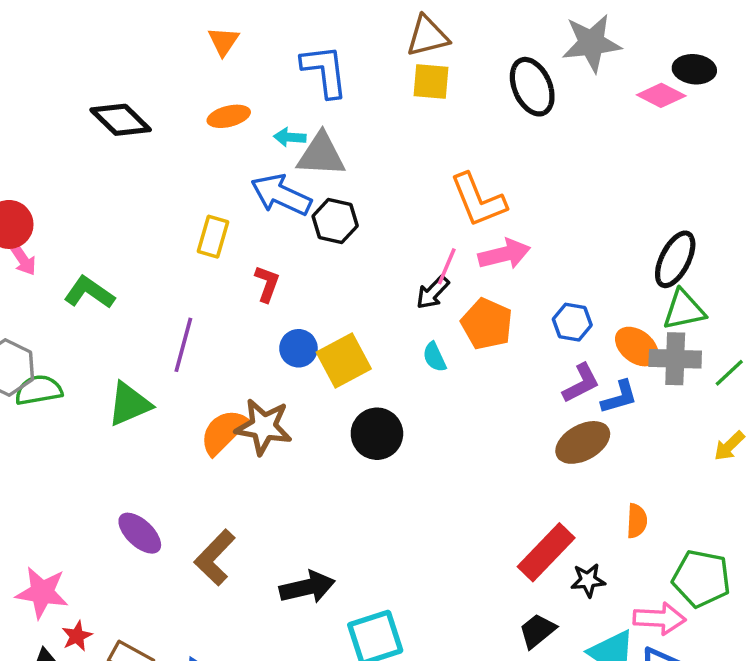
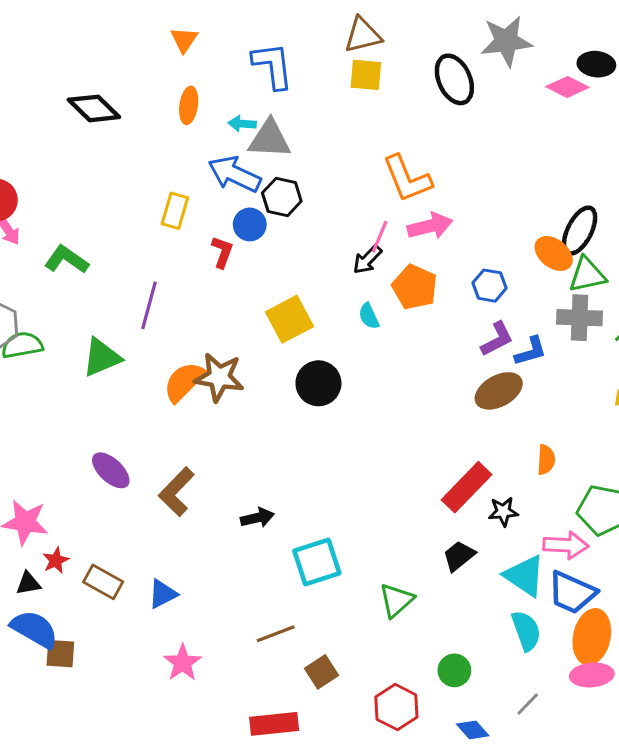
orange ellipse: (229, 116) -> (189, 105), turned -68
orange ellipse: (637, 347) -> (554, 253), moved
blue circle: (298, 348) -> (250, 224), moved
black arrow: (307, 587) -> (257, 518), size x0.7

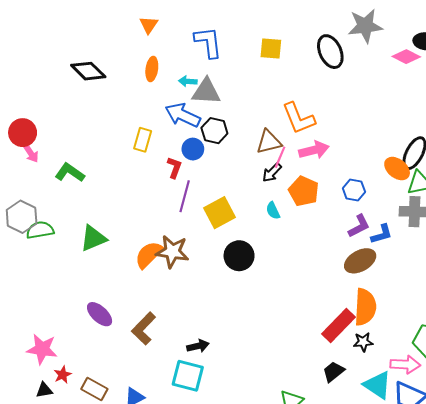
brown triangle: (363, 35) -> (269, 142), moved
purple line: (149, 305) -> (185, 196), moved
orange semicircle: (546, 460) -> (365, 307), moved, size x1.8
cyan square: (317, 562) -> (188, 376), moved, turned 32

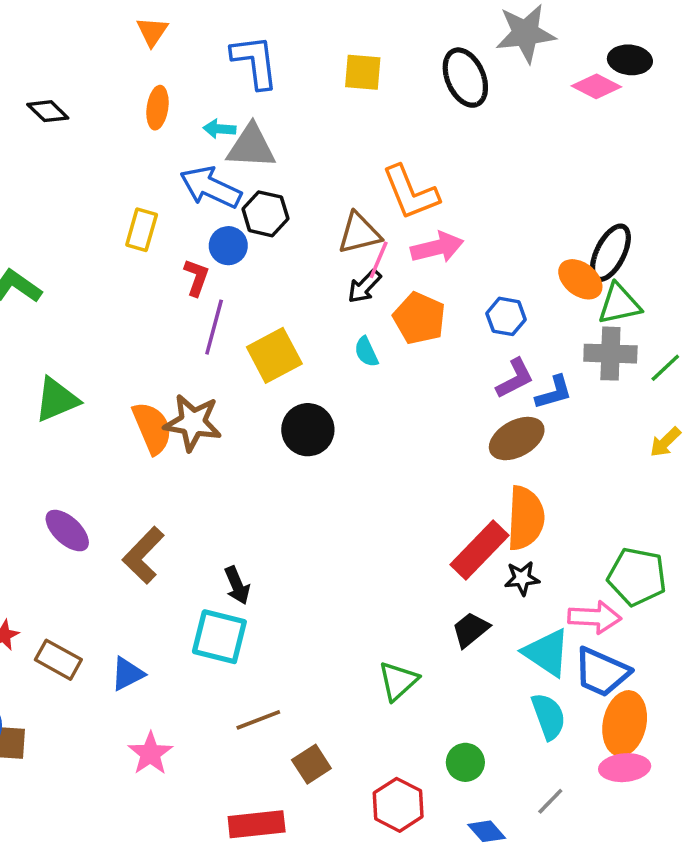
black diamond: (88, 71) -> (48, 111), size x0.7
orange semicircle: (149, 255) -> (152, 428), turned 112
black arrow: (198, 346) -> (237, 585), turned 80

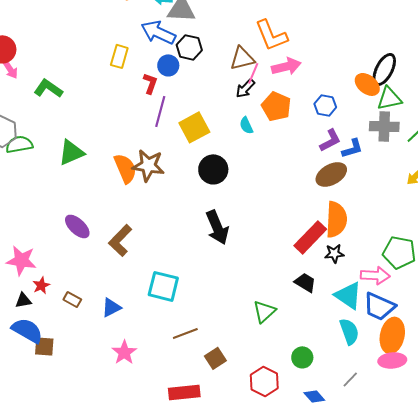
black arrow: (237, 585) -> (217, 227), moved, size x1.6
black trapezoid: (471, 630) -> (305, 282), turned 70
brown rectangle: (58, 660) -> (72, 299), size x0.7

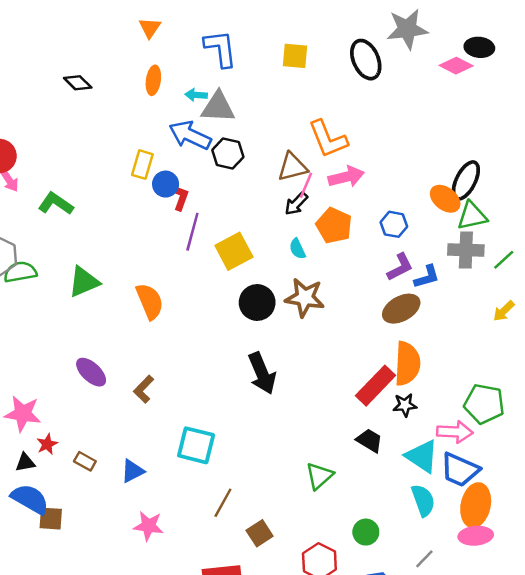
blue circle: (168, 65) -> (166, 184), moved
brown star: (148, 165) -> (305, 298), moved
brown L-shape: (120, 240) -> (144, 389), size x0.7
brown line: (185, 333) -> (223, 503), turned -40
pink star: (124, 352) -> (148, 526), turned -30

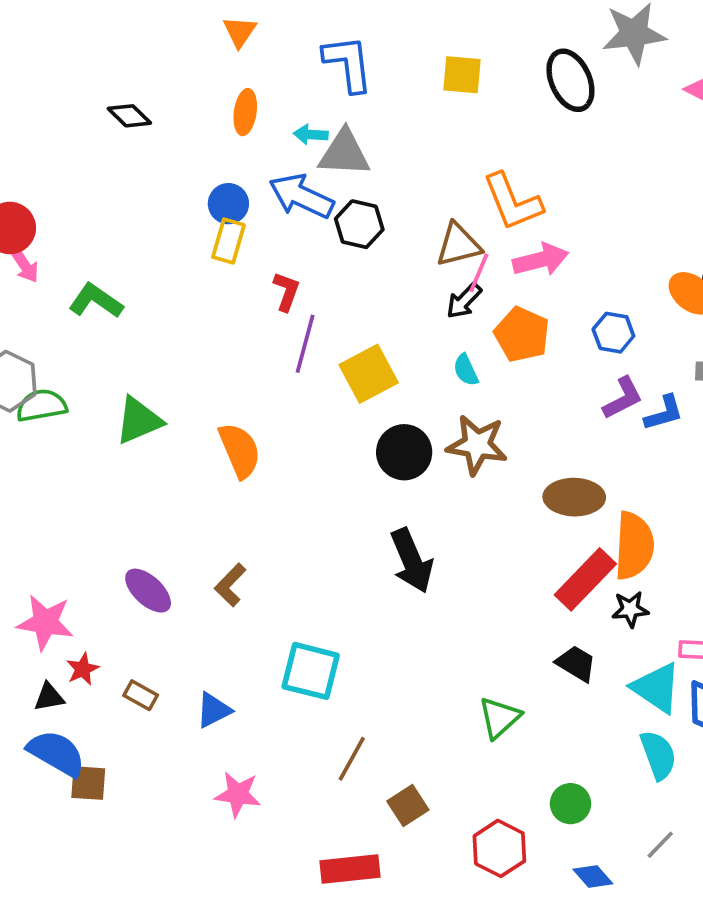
blue circle: (166, 184) -> (228, 204), moved
brown ellipse: (401, 309) -> (574, 497), moved, turned 30
purple ellipse: (91, 372) -> (148, 591), moved

